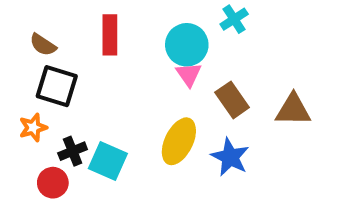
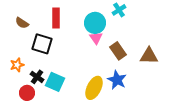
black square: (57, 86) -> (42, 44), moved
yellow ellipse: (179, 141) -> (94, 88), moved
black cross: (73, 151) -> (37, 77), turned -32

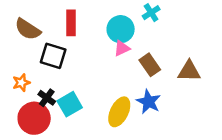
brown semicircle: (22, 23) -> (28, 29), size x1.5
pink triangle: (96, 38) -> (122, 48), turned 40
cyan square: (55, 82) -> (70, 104), turned 36
red circle: (27, 93) -> (34, 118), size x1.6

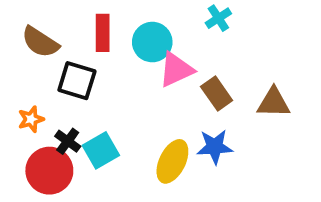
cyan circle: (121, 29) -> (152, 42), moved
pink triangle: (122, 48) -> (176, 70), size x1.5
blue star: (149, 102) -> (215, 147), turned -30

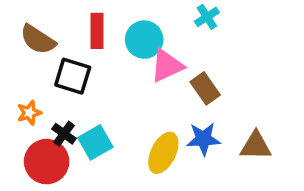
brown triangle: (273, 103) -> (256, 146), moved

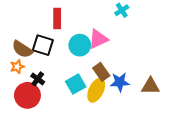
brown semicircle: (38, 40) -> (22, 49), moved
cyan circle: (144, 40) -> (80, 45), moved
brown rectangle: (205, 88) -> (101, 72), moved
cyan square: (95, 142) -> (76, 84), moved

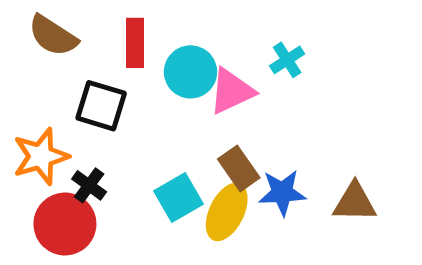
cyan cross: (122, 10) -> (287, 60), moved
cyan circle: (80, 45) -> (190, 72), moved
brown semicircle: (22, 49) -> (53, 36), moved
orange star: (17, 67) -> (41, 156), size x1.6

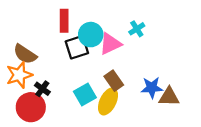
brown semicircle: (53, 36) -> (25, 54), moved
black square: (101, 106) -> (77, 47), moved, turned -35
blue star: (282, 193) -> (152, 88), moved

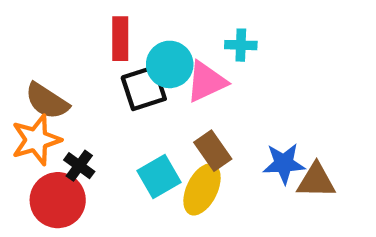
cyan cross: (137, 29) -> (241, 45), moved, turned 35

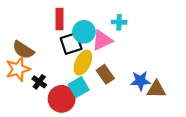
yellow ellipse: (202, 189) -> (83, 63), moved
red circle: (58, 200) -> (62, 99), moved

